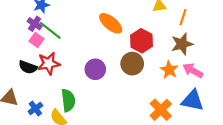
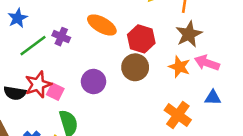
purple cross: (35, 24) -> (61, 37), moved
green line: (50, 30) -> (33, 46), turned -65
pink square: (37, 40) -> (55, 92), moved
blue triangle: (193, 101) -> (213, 98), size x0.6

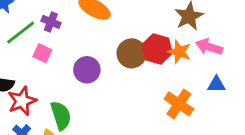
red hexagon: (141, 39) -> (157, 49), moved
red star: (38, 84) -> (22, 101), moved
pink square: (55, 92) -> (42, 53), moved

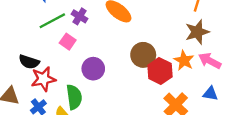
red hexagon: (157, 49) -> (160, 71), moved
purple circle: (87, 70) -> (93, 69), moved

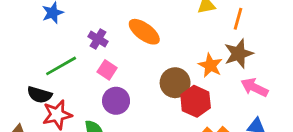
green line: (52, 21) -> (61, 66), moved
pink square: (68, 42) -> (107, 70), moved
orange star: (184, 61) -> (210, 65), moved

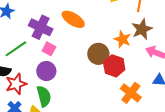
purple cross: (98, 39) -> (41, 27), size x1.6
purple circle: (116, 101) -> (46, 71), moved

